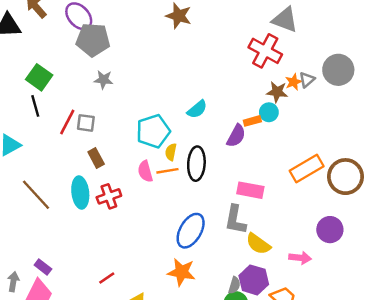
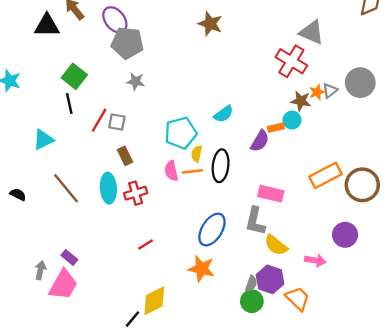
red line: (107, 278) -> (145, 245), moved

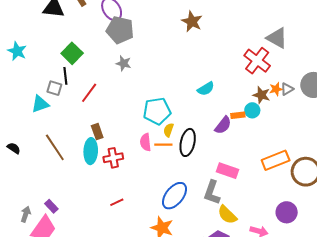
cyan semicircle: (224, 114) -> (206, 89), moved
gray square: (117, 122) -> (54, 88), moved
brown rectangle: (125, 156) -> (97, 132), moved

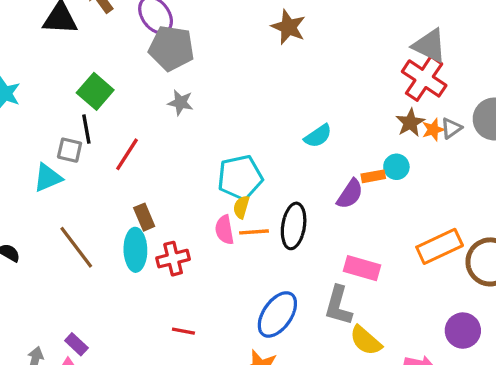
red cross: (257, 61) -> (424, 78), moved
brown star: (261, 95) -> (410, 123), moved, turned 30
yellow semicircle: (169, 130) -> (241, 207), moved
red line: (117, 202) -> (183, 331), turned 40

